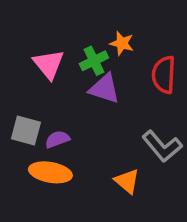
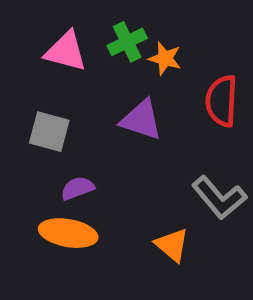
green cross: (94, 61) -> (127, 42), moved
pink triangle: (49, 64) -> (66, 51), moved, turned -36
gray square: (26, 131) -> (49, 132), moved

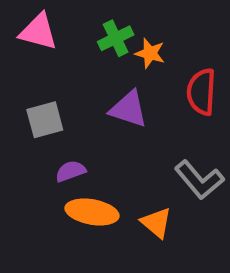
pink triangle: (66, 51) -> (38, 32), moved
gray square: (49, 132) -> (45, 120), turned -30
orange ellipse: (68, 233) -> (92, 212), moved

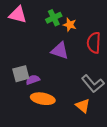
gray square: (45, 120) -> (21, 74), moved
orange triangle: (156, 223) -> (83, 106), moved

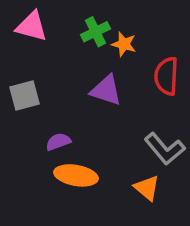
gray square: (21, 74) -> (25, 96), moved

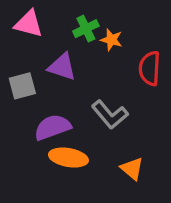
purple triangle: (106, 90) -> (62, 67), moved
purple semicircle: (58, 142) -> (53, 127), size x1.6
gray L-shape: (165, 149) -> (110, 115), moved

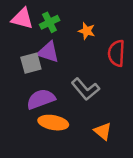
green cross: (86, 29) -> (50, 22), moved
gray square: (22, 86) -> (31, 63), moved

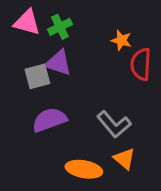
orange star: (87, 31) -> (121, 40), moved
gray L-shape: (85, 89) -> (114, 124), moved
orange ellipse: (53, 123) -> (84, 169), moved

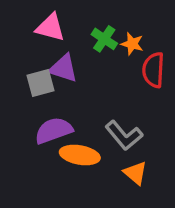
pink triangle: (27, 22) -> (50, 27), moved
green cross: (60, 27) -> (104, 39), moved, turned -30
orange ellipse: (84, 169) -> (80, 155), moved

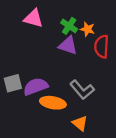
purple triangle: (63, 68) -> (68, 45), moved
gray square: (41, 83) -> (13, 83), moved
orange triangle: (135, 173) -> (80, 123), moved

